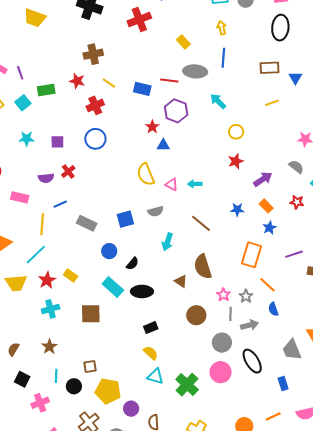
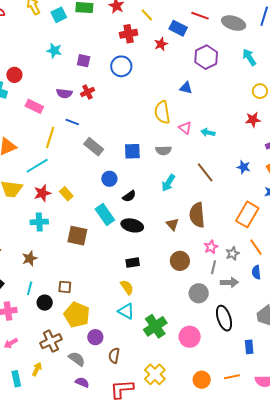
red line: (169, 81) -> (200, 16), moved
red star: (152, 127) -> (161, 44), moved
blue line: (60, 204) -> (72, 122), turned 32
pink circle: (221, 372) -> (190, 337), moved

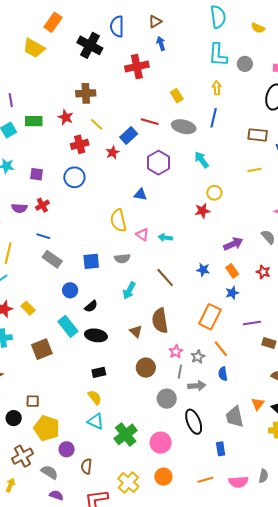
blue rectangle: (178, 28) -> (129, 135), turned -66
red star: (253, 120) -> (202, 211), moved
blue line: (72, 122) -> (43, 236), moved
brown square: (77, 236) -> (42, 349), turned -30
orange circle: (202, 380) -> (163, 477), moved

